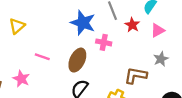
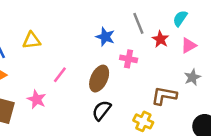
blue star: (83, 23) -> (105, 37), size x0.7
yellow triangle: (17, 26) -> (32, 40), turned 35
pink line: (42, 57) -> (60, 75), turned -72

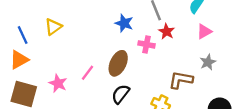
red star: (160, 39) -> (167, 31), moved
yellow triangle: (32, 40) -> (53, 27), turned -30
pink line: (60, 75) -> (87, 73), moved

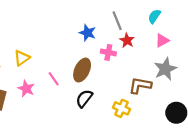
yellow triangle: (53, 27) -> (22, 58), moved
gray star: (208, 62) -> (165, 69), size x1.5
pink line: (87, 73) -> (54, 79), turned -72

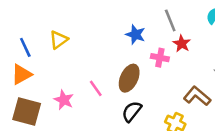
yellow triangle: (22, 58) -> (59, 40), moved
brown L-shape: (140, 85) -> (197, 96), turned 30

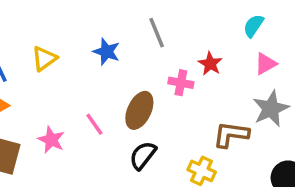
gray line: (170, 20) -> (157, 33), moved
blue star: (136, 35) -> (107, 52), moved
brown L-shape: (197, 96) -> (231, 135), turned -32

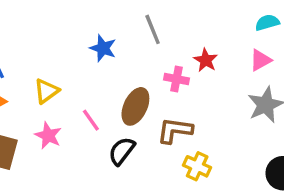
cyan semicircle: (253, 26) -> (267, 23), moved, turned 40
yellow triangle: (44, 59) -> (46, 91), moved
brown L-shape: (231, 135) -> (175, 130), moved
black semicircle: (143, 155) -> (122, 151), moved

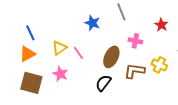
red star: (206, 60) -> (161, 25), moved
pink line: (91, 120) -> (78, 53), moved
yellow cross: (197, 166) -> (159, 65), moved

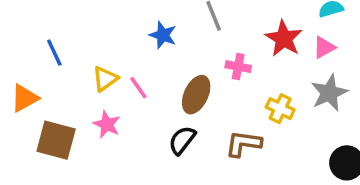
red star: (161, 25) -> (284, 39), size x1.5
orange triangle: (27, 54) -> (25, 98), moved
brown L-shape: (134, 71) -> (243, 144), moved

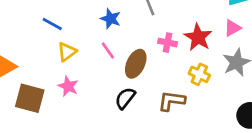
red star: (284, 39) -> (198, 37), moved
blue line: (54, 53) -> (52, 24), moved, turned -36
pink line: (138, 88) -> (108, 50), moved

